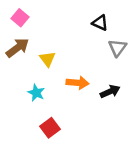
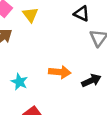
yellow triangle: (48, 59) -> (30, 15), moved

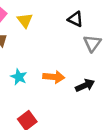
cyan star: (19, 82) -> (19, 77), moved

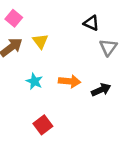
yellow triangle: (25, 20) -> (40, 41), moved

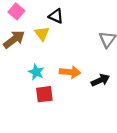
black triangle: (91, 23) -> (56, 16), moved
red square: (43, 125) -> (44, 94), moved, turned 30

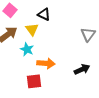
cyan star: (36, 72) -> (27, 49), moved
orange arrow: (70, 72) -> (46, 63), moved

